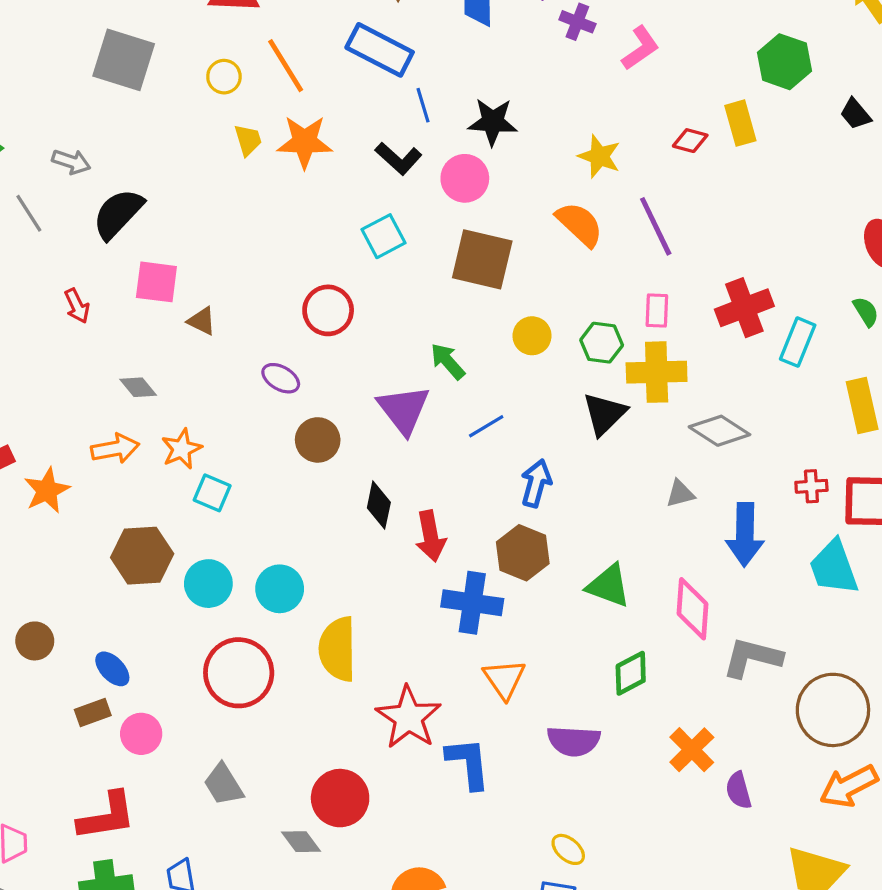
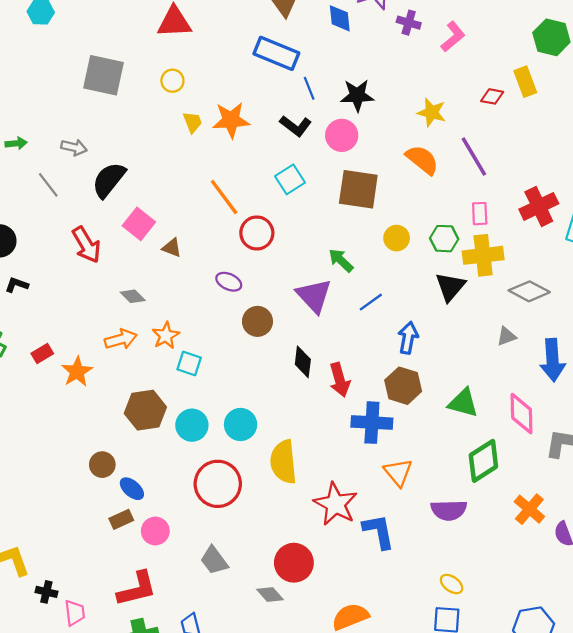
orange line: (286, 66) -> (224, 197), moved
pink square: (156, 282) -> (139, 224), turned 36
red arrow: (77, 306) -> (86, 245), size x1.6
brown circle: (35, 641) -> (102, 465), moved
green diamond: (631, 673) -> (483, 461), size x1.4

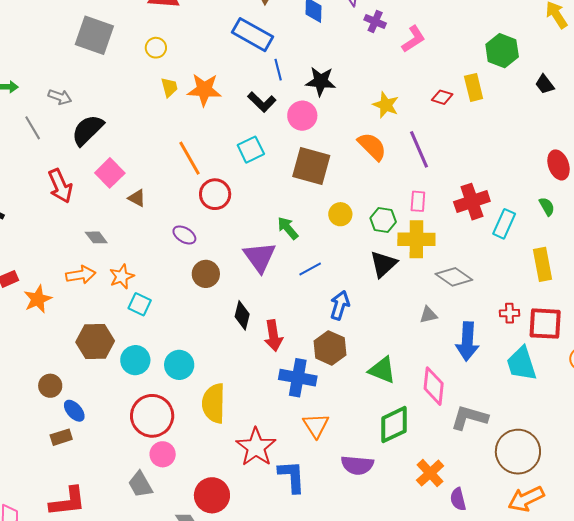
pink circle: (155, 531) -> (163, 454), moved

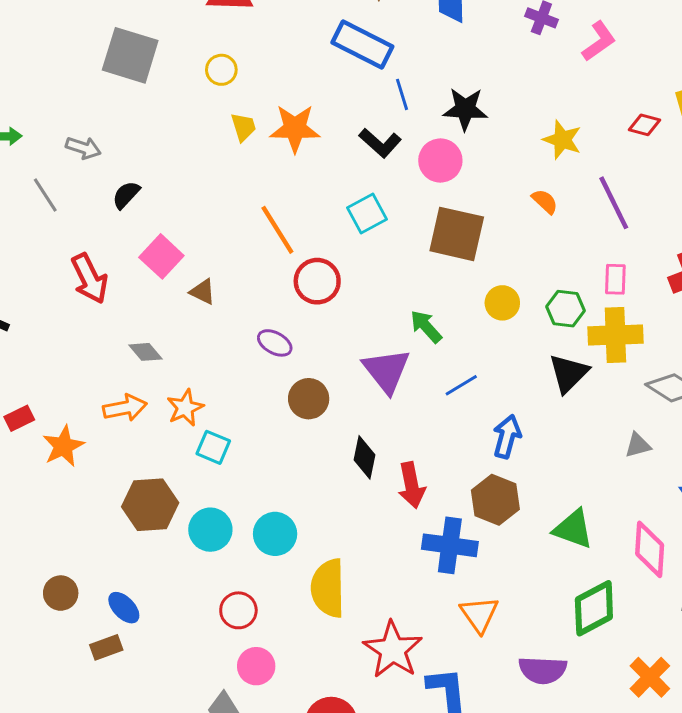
black semicircle: (88, 130) -> (126, 195), size x0.6
orange semicircle: (372, 146) -> (545, 201), size x0.6
brown circle: (50, 386) -> (61, 593), moved
red circle: (152, 416) -> (238, 610), size x0.6

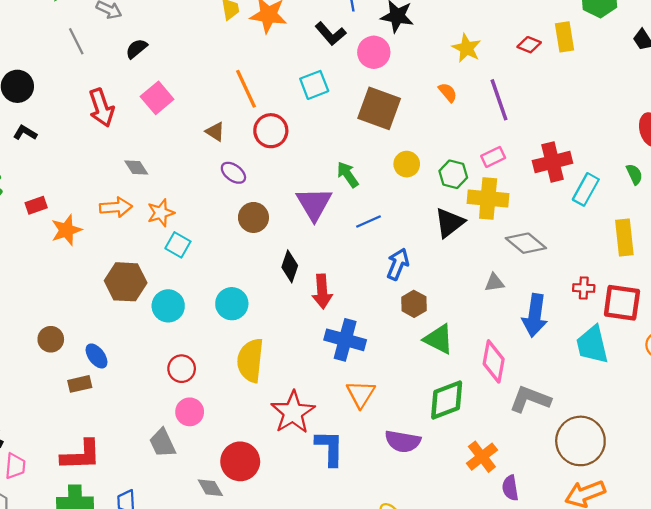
pink rectangle: (615, 279) -> (493, 157), turned 55
brown triangle: (203, 292) -> (215, 132), moved
brown hexagon: (495, 500) -> (414, 304), moved, size x0.7
cyan circle: (275, 534) -> (232, 304), moved

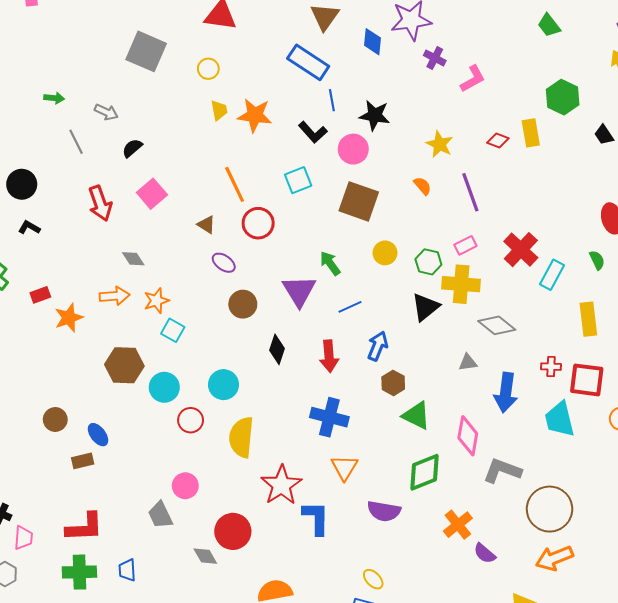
red cross: (553, 162) -> (521, 250), turned -32
red arrow: (322, 291) -> (329, 356), moved
red circle: (182, 369) -> (191, 420), moved
purple semicircle: (510, 488) -> (485, 553), turned -40

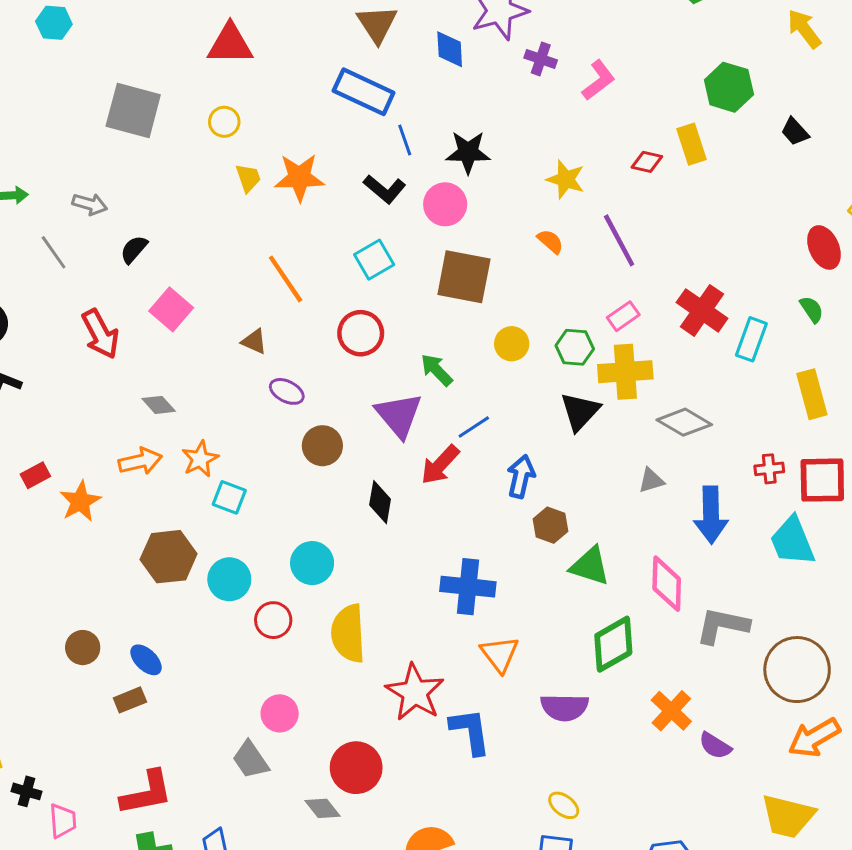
red circle: (258, 223) -> (361, 333), moved
red arrow: (329, 356) -> (440, 465), moved, turned 56

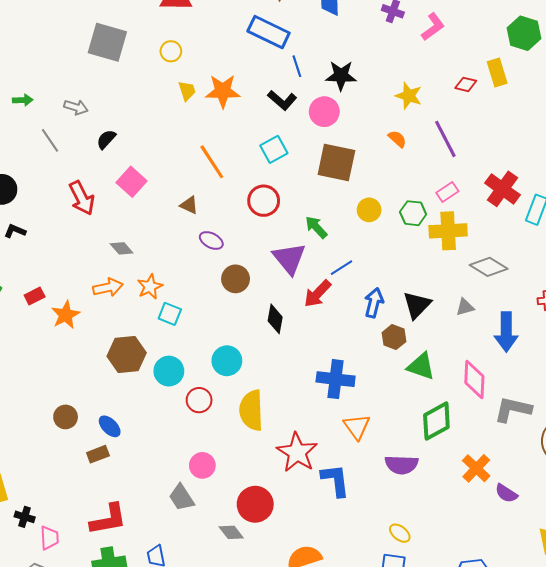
black triangle: (580, 411) -> (417, 305), moved

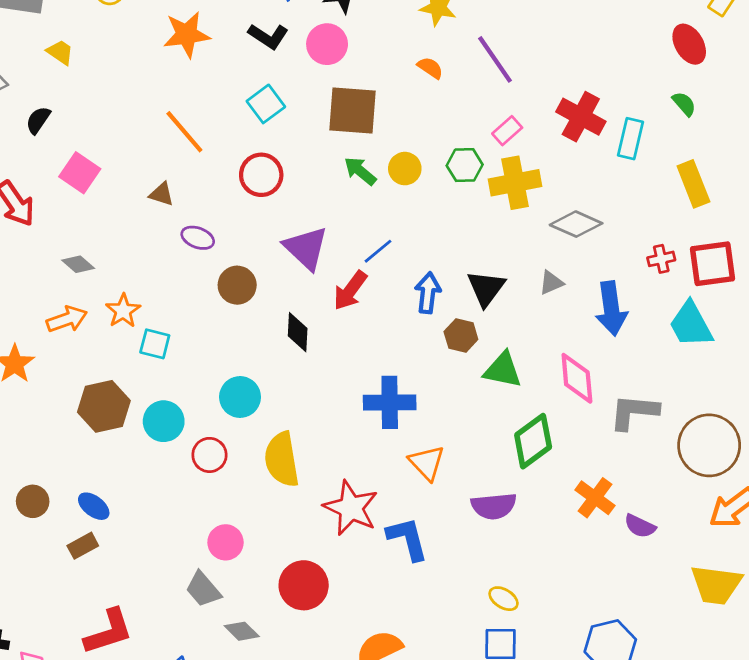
yellow trapezoid: (187, 91) -> (60, 52), moved, turned -30
green arrow: (316, 227) -> (360, 171), moved
gray diamond: (231, 532) -> (242, 631), moved

